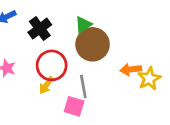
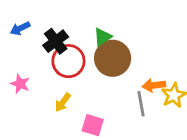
red circle: (52, 65) -> (68, 61), moved
gray line: (83, 87) -> (141, 104), moved

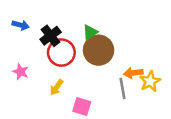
blue arrow: (20, 28) -> (21, 25), turned -140

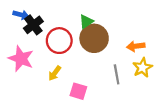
black cross: (51, 36) -> (33, 25), moved
pink star: (21, 72) -> (21, 59), size x1.6
orange arrow: (133, 73) -> (136, 46), moved

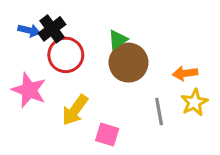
black cross: (33, 25) -> (52, 29), moved
red circle: (59, 41) -> (66, 55), moved
yellow arrow: (55, 73) -> (75, 110), size x1.5

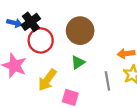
green triangle: (118, 40) -> (78, 62), moved
brown circle: (129, 63) -> (80, 31), moved

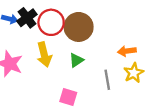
red circle: (41, 40) -> (51, 22), moved
yellow arrow: (47, 80) -> (44, 54), moved, turned -50

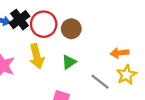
brown circle: (79, 27) -> (71, 29), size x0.7
gray line: (107, 80) -> (100, 82), turned -42

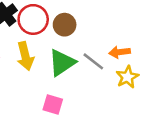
green triangle: (69, 62) -> (62, 63), size x1.6
gray line: (100, 82) -> (93, 61), moved

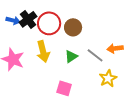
green triangle: (62, 63) -> (71, 56), size x0.6
yellow star: (127, 77) -> (108, 78), moved

